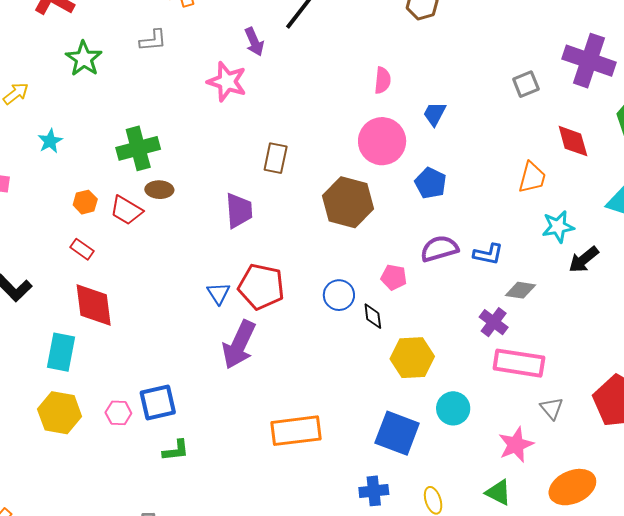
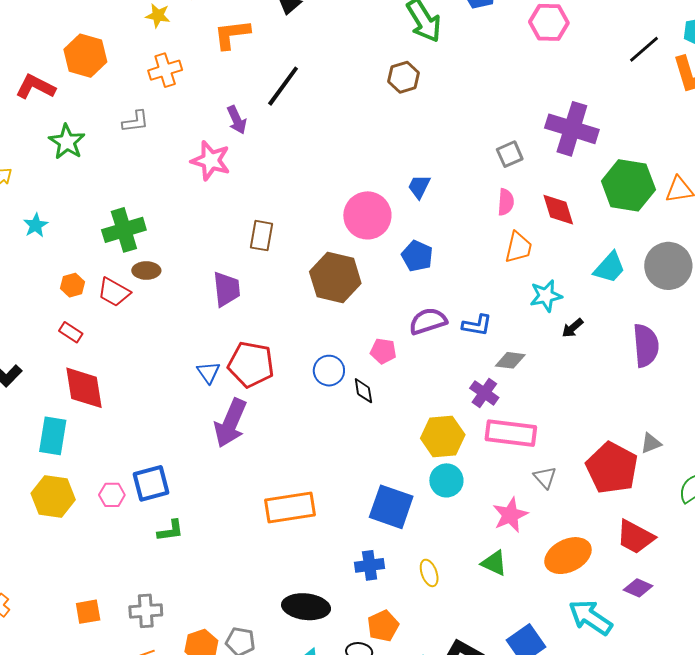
pink semicircle: (383, 80) -> (506, 202), moved
black arrow: (584, 260) -> (573, 328), size x0.7
yellow hexagon: (412, 358) -> (443, 436), moved

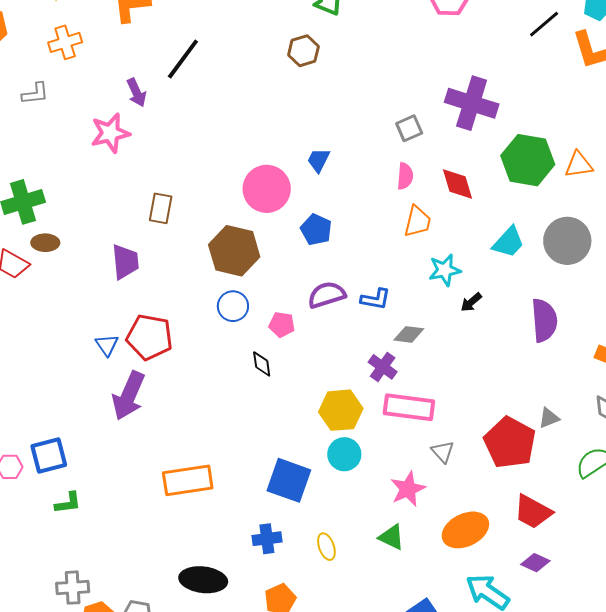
pink star: (211, 161) -> (110, 133), turned -30
blue circle: (329, 371) -> (233, 306), moved
gray cross: (146, 611) -> (73, 588), moved

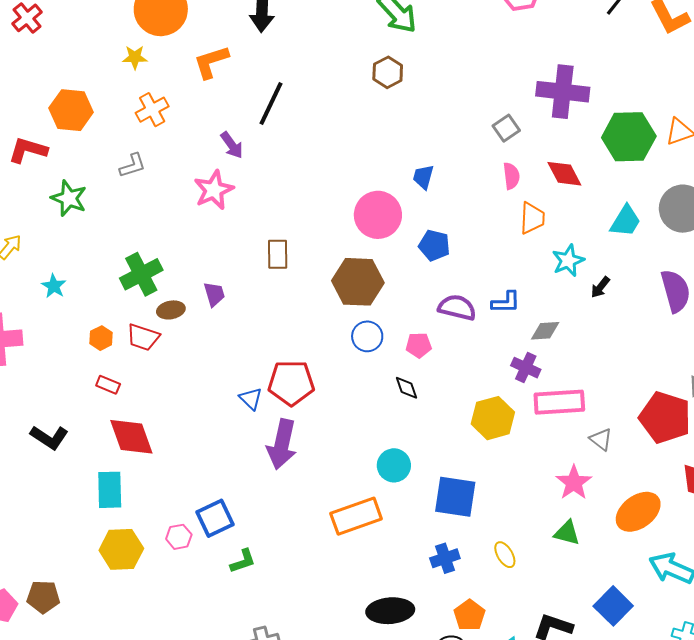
purple trapezoid: (125, 262) -> (214, 294), moved, size x0.7
purple semicircle: (327, 295) -> (457, 307), turned 42
cyan circle: (344, 454) -> (394, 465), moved

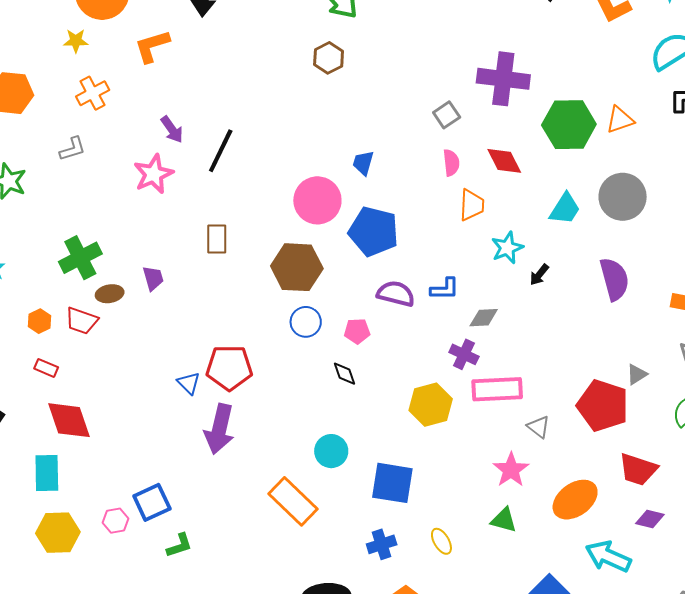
black line: (271, 103) -> (221, 151), moved
blue pentagon: (434, 245) -> (374, 231), size x1.6
orange rectangle: (356, 516) -> (293, 501), turned 63

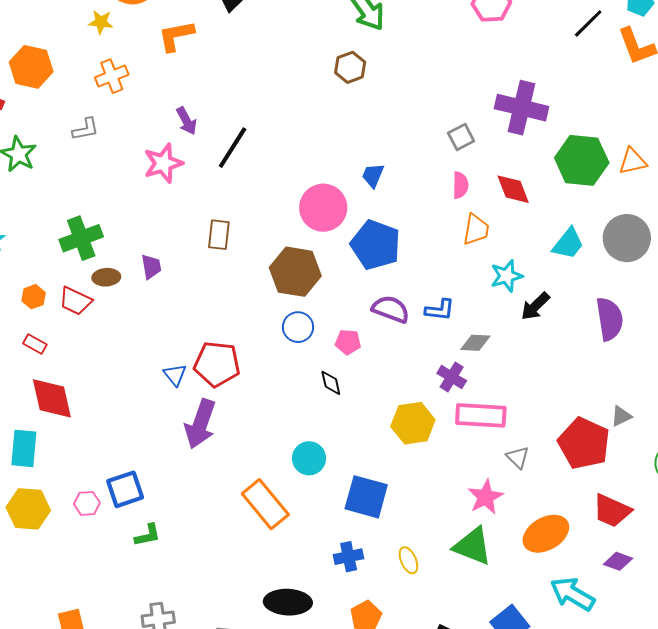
black arrow: (539, 275) -> (535, 306), size x1.4
green triangle: (504, 520) -> (473, 546), size x1.5

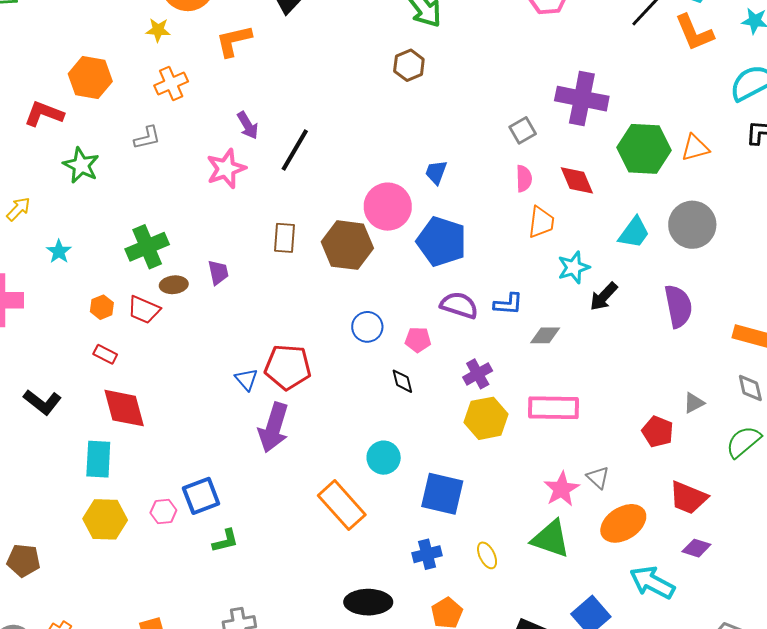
brown hexagon: (295, 272) -> (347, 245), moved
purple cross: (452, 377) -> (478, 374), moved, turned 32
red pentagon: (584, 443) -> (658, 432), size x0.6
gray triangle: (518, 457) -> (598, 477), moved

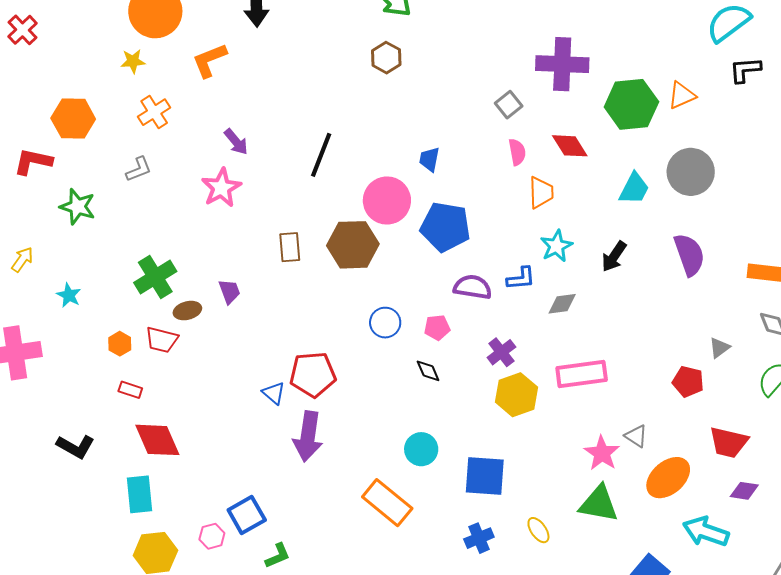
black line: (295, 150) -> (321, 155), moved
cyan star: (574, 267) -> (556, 246), moved

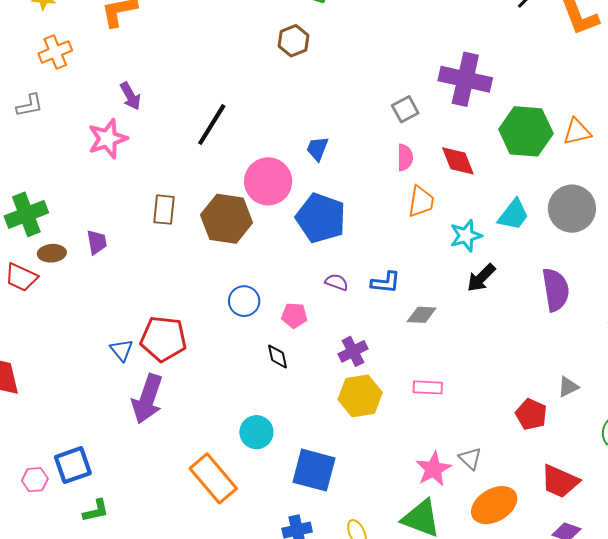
cyan star: (556, 246) -> (466, 236), moved
purple semicircle: (473, 287) -> (337, 282), size x0.6
pink rectangle: (582, 374) -> (428, 387), size x0.6

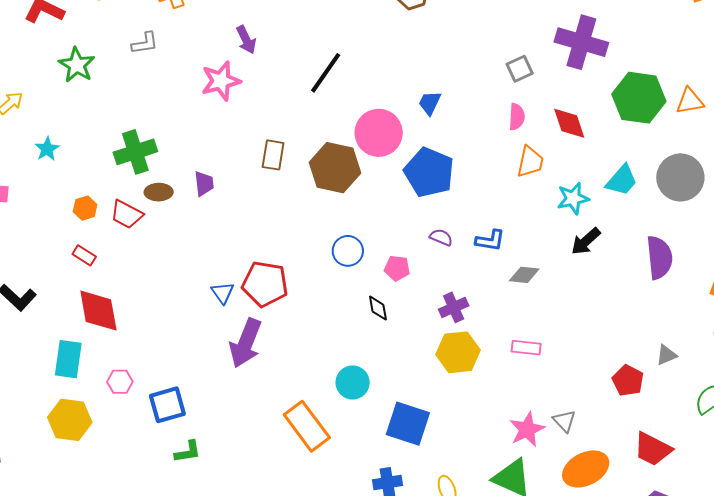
pink hexagon: (35, 480) -> (120, 382), moved

